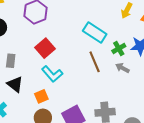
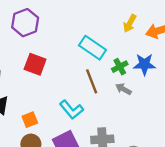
red square: (45, 48) -> (35, 64), turned -30
cyan L-shape: (52, 74) -> (71, 110), moved

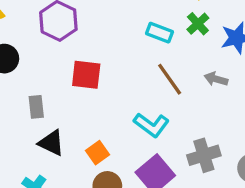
cyan rectangle: (93, 48) -> (159, 33), size x0.7
green cross: (120, 67) -> (198, 24), moved

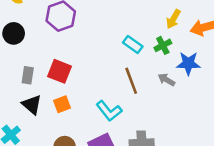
red square: (86, 75) -> (59, 71), moved
gray arrow: (216, 79) -> (166, 80), moved
orange square: (98, 153) -> (62, 104), moved

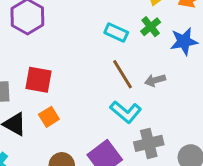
gray arrow: (166, 80) -> (155, 80), moved, turned -35
cyan L-shape: (109, 111) -> (126, 112), moved

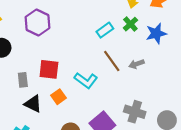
cyan rectangle: (116, 33) -> (105, 30), turned -56
cyan L-shape: (126, 112) -> (86, 80), moved
gray cross: (149, 143) -> (135, 112), turned 35

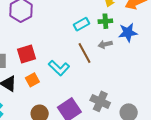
green cross: (130, 24) -> (105, 21), turned 32
gray arrow: (136, 64) -> (105, 44), moved
red square: (49, 69) -> (27, 54), turned -30

